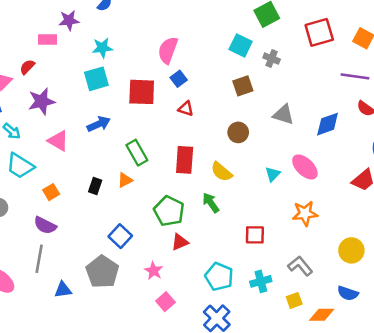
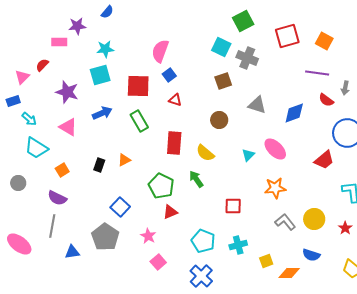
gray cross: (272, 59) -> (247, 58), size x1.5
purple star: (42, 101) -> (67, 92), moved, turned 30
green rectangle: (137, 153) -> (139, 121), moved
gray L-shape: (300, 266) -> (285, 222), moved

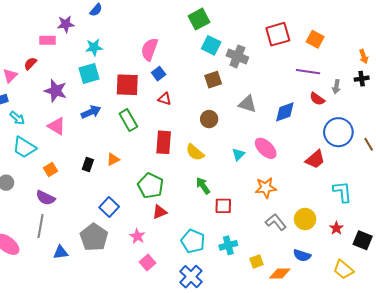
green square: (243, 21) -> (199, 19), moved
green arrow: (196, 179) -> (203, 186), moved

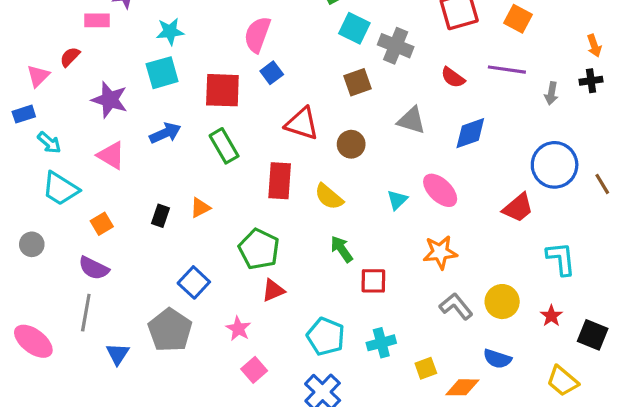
red triangle: (165, 99) -> (302, 124), moved, size x1.6
red semicircle: (317, 99) -> (453, 78), moved
blue triangle: (61, 252) -> (118, 354), turned -49

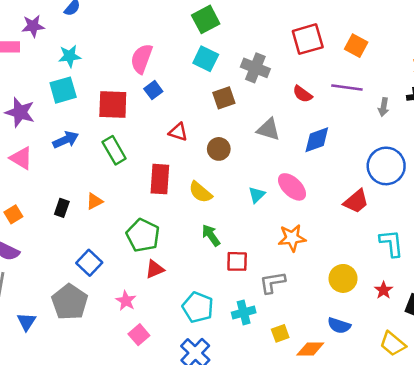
cyan square: (354, 28) -> (206, 59), moved
red triangle: (302, 124) -> (178, 132), size x0.7
gray L-shape: (456, 306) -> (272, 282), moved, turned -60

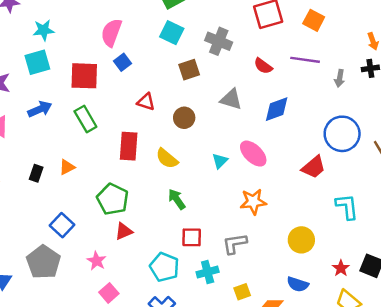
red square: (237, 261) -> (192, 237), moved
red star: (384, 290) -> (341, 268), moved

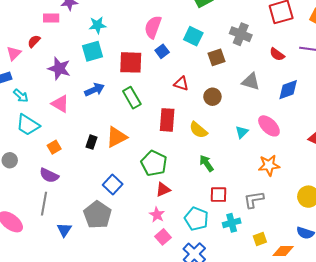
cyan square: (172, 33) -> (193, 36), moved
orange triangle: (67, 167) -> (117, 137), size x1.6
pink star: (97, 261) -> (157, 215), moved
pink square: (109, 293) -> (163, 237), moved

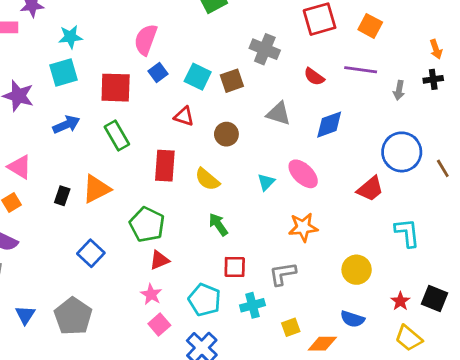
cyan square: (193, 36) -> (198, 77), moved
pink triangle: (60, 104) -> (20, 167), moved
gray pentagon: (97, 215) -> (73, 316), moved

